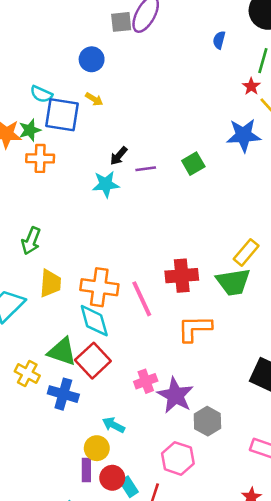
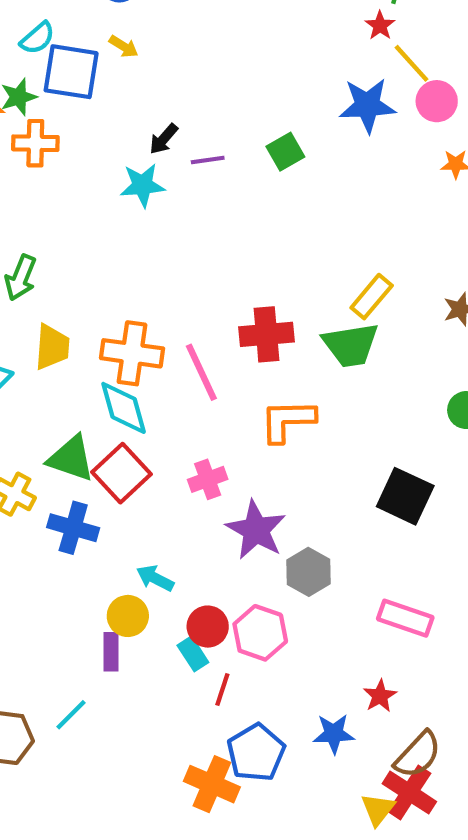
cyan semicircle: (41, 94) -> (37, 38), turned -65
pink cross: (146, 381) -> (208, 479), moved
red circle: (112, 478) -> (208, 627), moved
cyan rectangle: (129, 487) -> (193, 654), moved

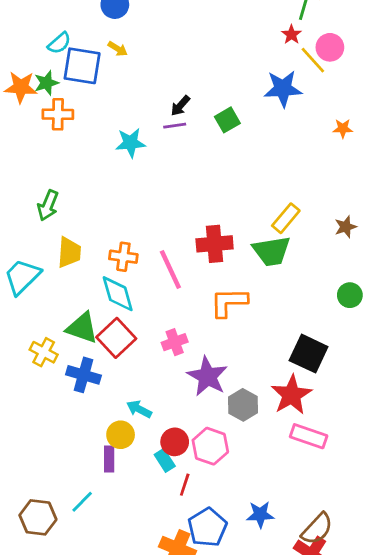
pink circle: (437, 101) -> (330, 47), moved
black arrow: (164, 139) -> (180, 106), moved
orange cross: (132, 353) -> (123, 257), size x0.7
red star: (380, 696) -> (291, 395), moved, size x1.8

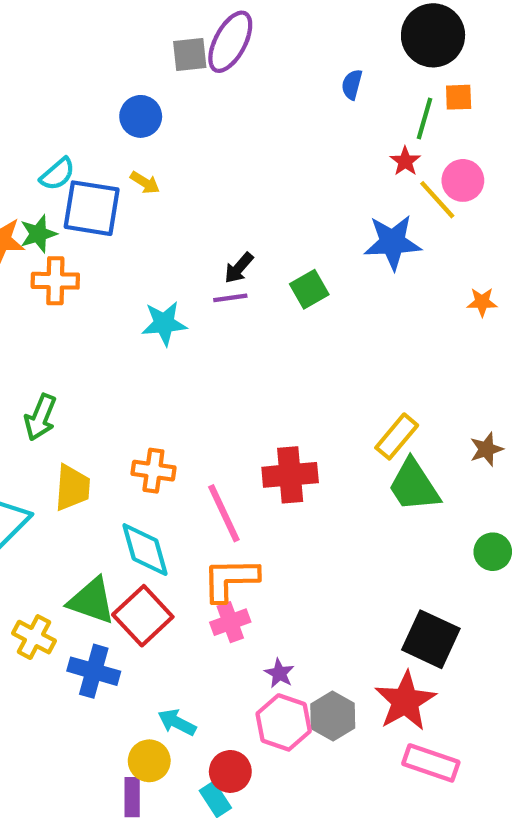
green trapezoid: (272, 251) -> (414, 486), moved, turned 66
orange cross: (123, 257) -> (153, 471), moved
orange L-shape: (229, 302) -> (230, 579), moved
purple star: (207, 376) -> (279, 673), size x0.5
pink hexagon: (210, 446) -> (284, 722), moved

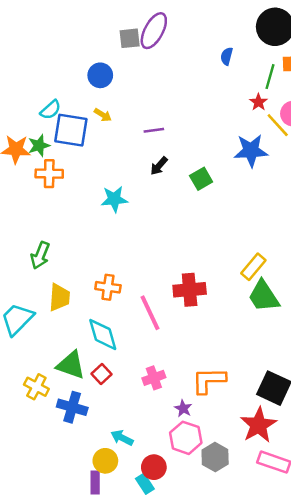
purple line: (230, 298) -> (154, 130), moved
orange L-shape: (230, 579) -> (209, 380), moved
red square: (143, 616) -> (102, 374), size x0.6
gray hexagon: (333, 716) -> (215, 457), moved

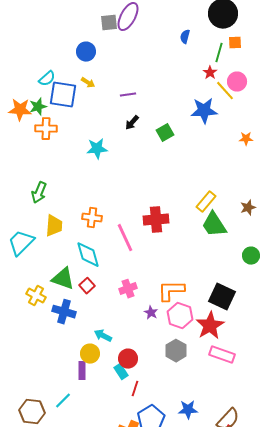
pink hexagon: (186, 438) -> (180, 316), moved

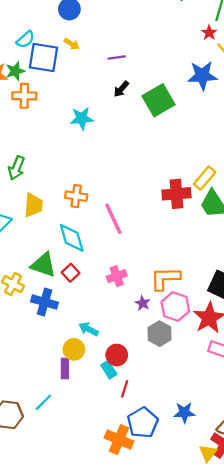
green square: (165, 133) -> (158, 100), size x1.6
red cross: (156, 220) -> (176, 194), moved
gray hexagon: (176, 351) -> (160, 334), moved

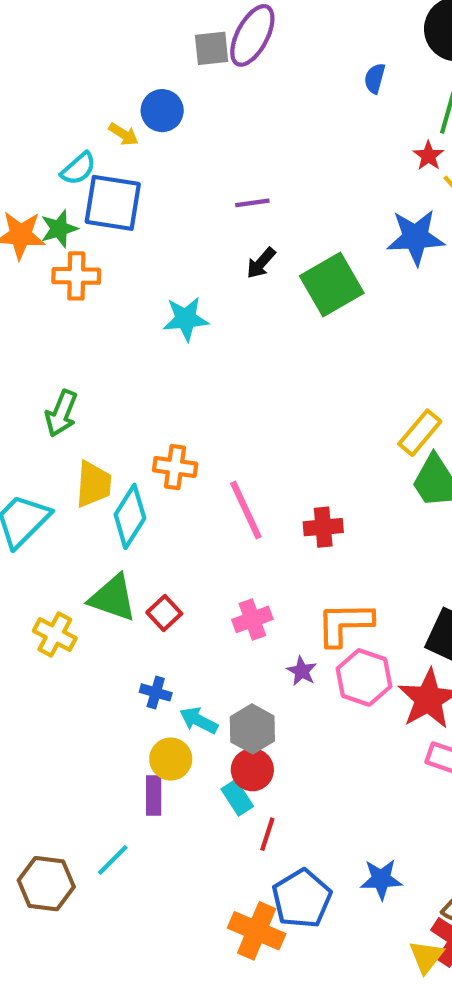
yellow arrow: (72, 44) -> (124, 134), moved
red cross: (176, 194) -> (323, 527), moved, size x0.7
cyan diamond: (72, 238) -> (130, 516), moved, turned 48
blue cross: (45, 302) -> (156, 692), moved, size x0.6
gray hexagon: (160, 334) -> (252, 729), moved

